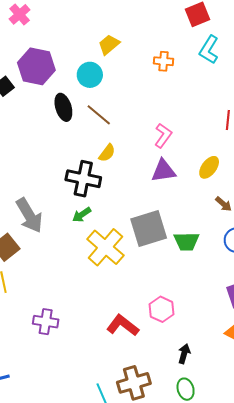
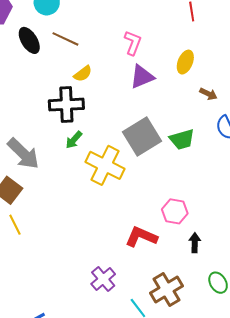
yellow semicircle: (107, 153) -> (83, 74), turned 30
purple cross: (46, 322) -> (103, 279), moved, turned -35
black arrow: (184, 354) -> (195, 243), moved

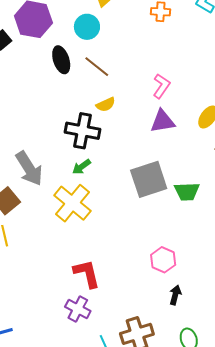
yellow cross: (105, 165) -> (72, 203), moved
red L-shape: (141, 237) -> (87, 274), moved, turned 40
purple cross: (103, 279) -> (78, 309), turned -35

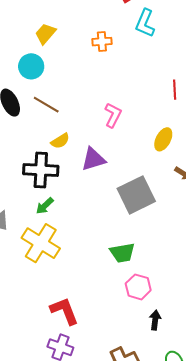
purple triangle: (162, 121) -> (93, 159), moved
gray square: (149, 179) -> (136, 195), moved
green trapezoid: (187, 192) -> (122, 253), moved

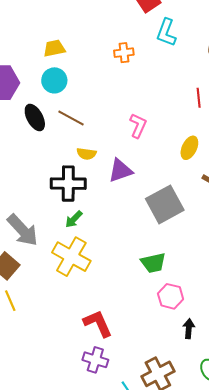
yellow trapezoid: (45, 34) -> (54, 48), moved, turned 40
yellow semicircle: (60, 141) -> (86, 154), turned 42

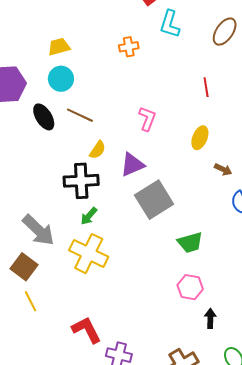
yellow semicircle: (86, 154) -> (98, 150), turned -60
gray square: (165, 204) -> (154, 200), moved
green trapezoid: (153, 263) -> (190, 243), moved
red L-shape: (98, 323) -> (87, 330), moved

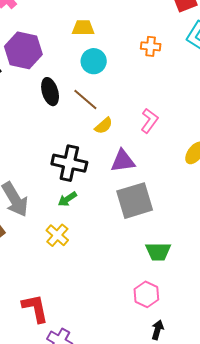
cyan circle: (61, 79) -> (94, 61), moved
yellow semicircle: (98, 150) -> (104, 126), moved
yellow cross: (89, 254) -> (57, 235), size x0.6

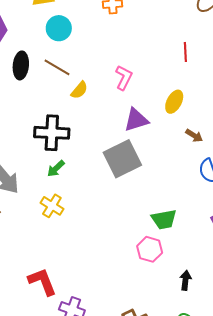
black ellipse: (50, 92) -> (21, 65), turned 32
purple triangle: (123, 161) -> (136, 120), moved
green trapezoid: (158, 251) -> (164, 219), moved
black arrow: (158, 330) -> (185, 280), moved

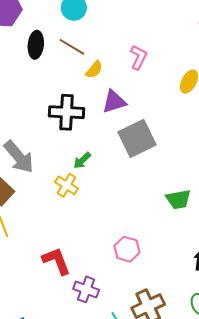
purple triangle: (136, 120) -> (114, 102), moved
green arrow: (56, 169) -> (82, 160), moved
pink hexagon: (150, 249) -> (127, 249), moved

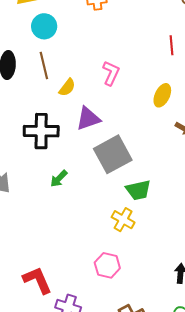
brown line: (72, 47) -> (44, 66), turned 48
yellow cross: (66, 185) -> (123, 220), moved
green trapezoid: (178, 199) -> (138, 190), moved

